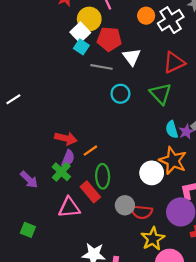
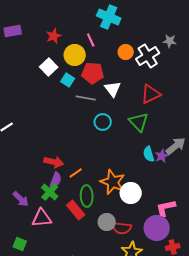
white square: (80, 32) -> (49, 67), moved
orange star: (173, 161) -> (113, 182), moved
pink triangle: (69, 207) -> (42, 218), moved

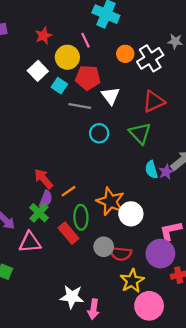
red arrow: (54, 162) -> (44, 179), turned -144

